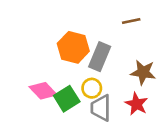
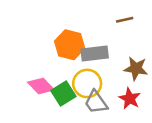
gray rectangle: (100, 57) -> (95, 53), turned 60
yellow circle: (92, 88) -> (87, 83), size x1.5
gray trapezoid: (101, 108) -> (96, 102), turned -35

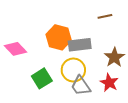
brown star: (136, 68) -> (114, 57), turned 30
pink diamond: (41, 86) -> (16, 49), moved
green square: (63, 93) -> (42, 78), moved

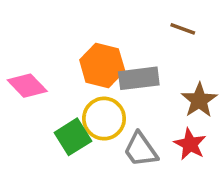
brown line: (105, 16) -> (183, 29), turned 32
yellow circle: (73, 70) -> (104, 119), moved

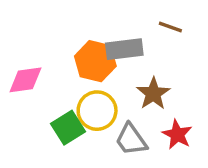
gray rectangle: (139, 78) -> (124, 49), moved
pink diamond: (27, 86) -> (25, 80), turned -54
brown star: (199, 100) -> (153, 94), moved

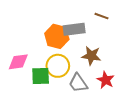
pink diamond: (25, 80) -> (18, 62), moved
brown star: (153, 94) -> (91, 56), turned -30
green square: (68, 128) -> (41, 76), turned 30

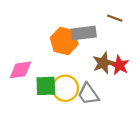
brown star: (91, 56) -> (103, 63), turned -30
yellow circle: (58, 66) -> (65, 88), moved
red star: (106, 80) -> (119, 65), moved

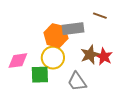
yellow circle: (65, 88) -> (53, 58), moved

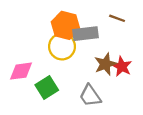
orange hexagon: (56, 36) -> (66, 25), moved
yellow circle: (53, 58) -> (62, 46), moved
green square: (40, 75) -> (47, 87), turned -30

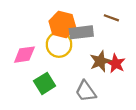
pink diamond: (21, 71) -> (24, 55), moved

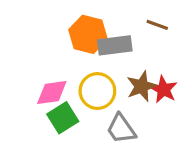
yellow circle: (59, 45) -> (97, 91), moved
pink diamond: (24, 55) -> (52, 93), moved

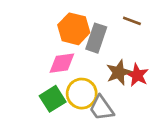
gray rectangle: (115, 45) -> (96, 38), turned -64
yellow circle: (97, 91) -> (82, 94), moved
pink diamond: (52, 93) -> (62, 63), moved

